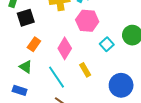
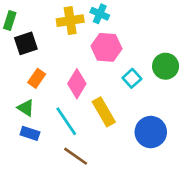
yellow rectangle: (85, 70) -> (104, 112), size x1.5
blue rectangle: (20, 90) -> (30, 133), moved

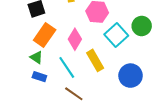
orange rectangle: (37, 78) -> (45, 35), size x1.6
cyan square: (132, 78) -> (116, 35), size x1.6

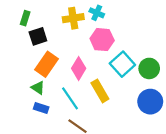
green circle: (142, 26) -> (149, 68), moved
blue circle: (131, 76) -> (150, 102), moved

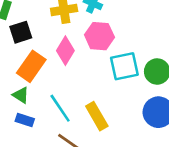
cyan square: (122, 64) -> (124, 66), turned 30
pink diamond: (79, 68) -> (65, 51), moved
yellow rectangle: (100, 91) -> (97, 116), moved

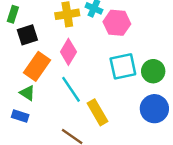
pink hexagon: (99, 36) -> (117, 23), moved
cyan line: (60, 108) -> (71, 89), moved
blue rectangle: (25, 120) -> (20, 116), moved

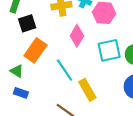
pink diamond: (68, 52) -> (77, 36), moved
green triangle: (27, 93) -> (17, 71), moved

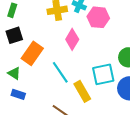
black square: (27, 23) -> (14, 35), moved
cyan square: (109, 50) -> (103, 74), moved

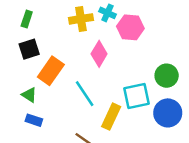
yellow rectangle: (82, 91) -> (111, 117), turned 55

